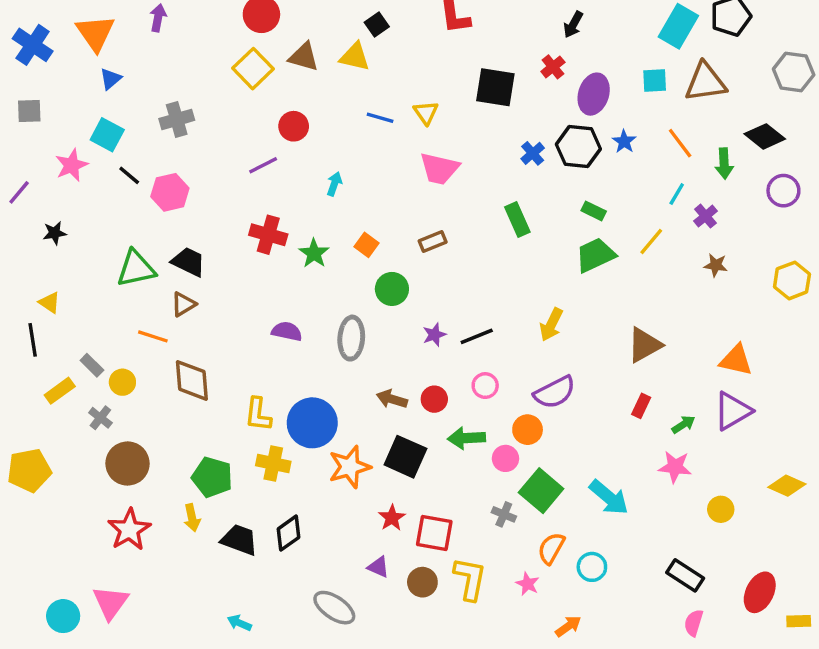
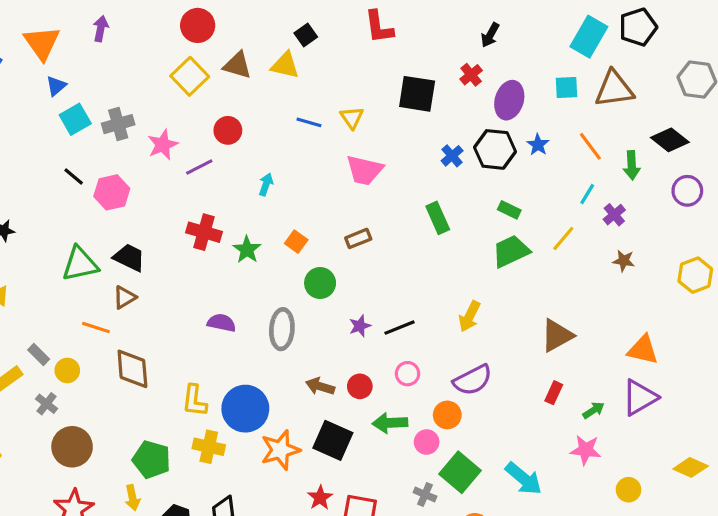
cyan square: (107, 135) -> (75, 119), moved, turned 32
pink star: (72, 165) -> (163, 145), moved

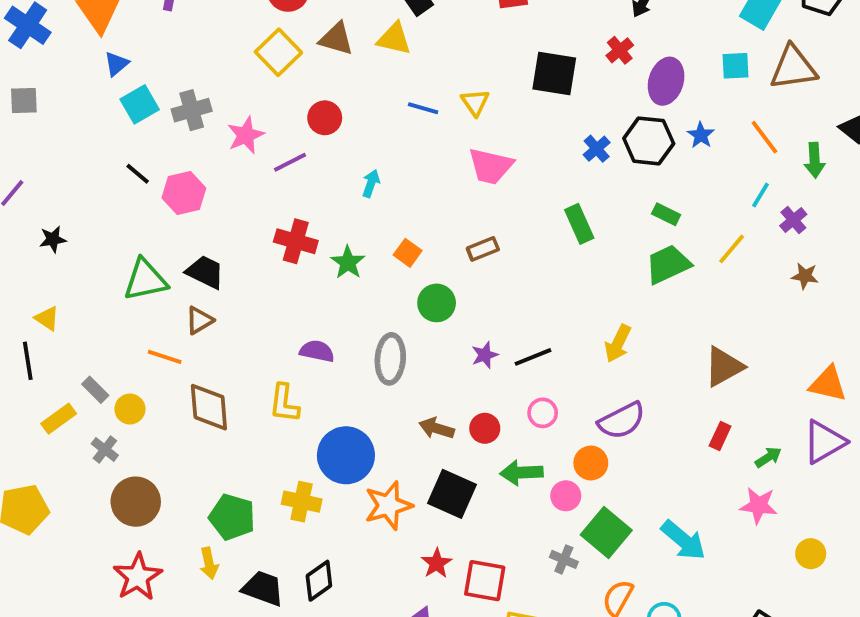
yellow L-shape: (194, 401) -> (284, 403), moved

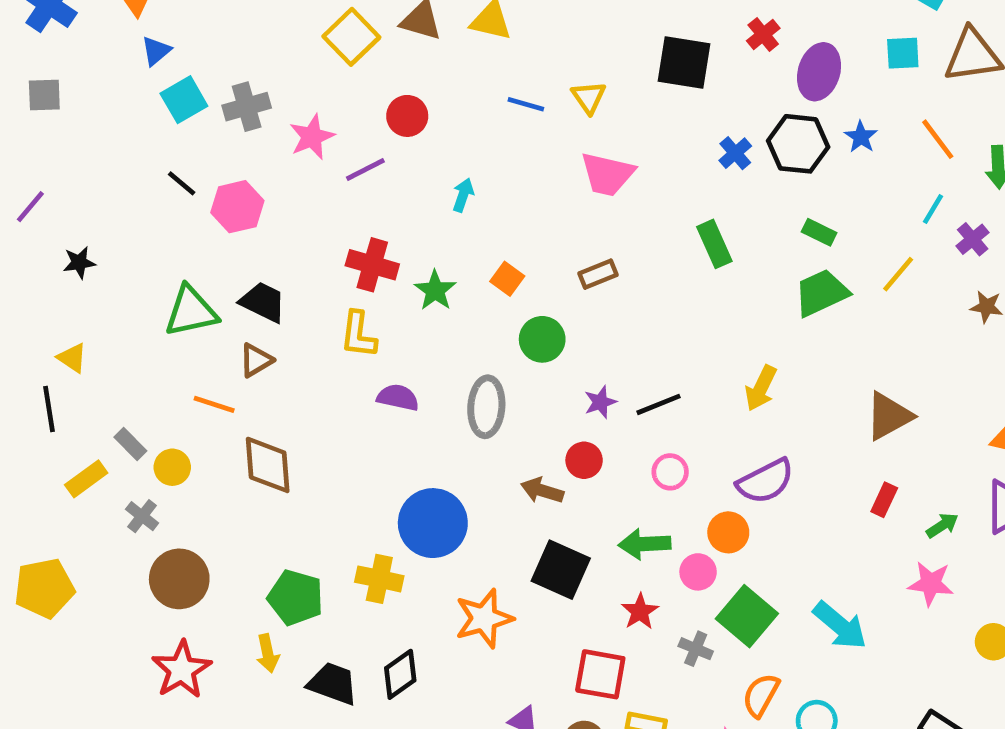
yellow L-shape: (284, 403) -> (358, 335), moved
red circle: (485, 428) -> (584, 460), moved
orange star: (388, 505) -> (484, 618), moved
red star: (437, 563) -> (640, 611), moved

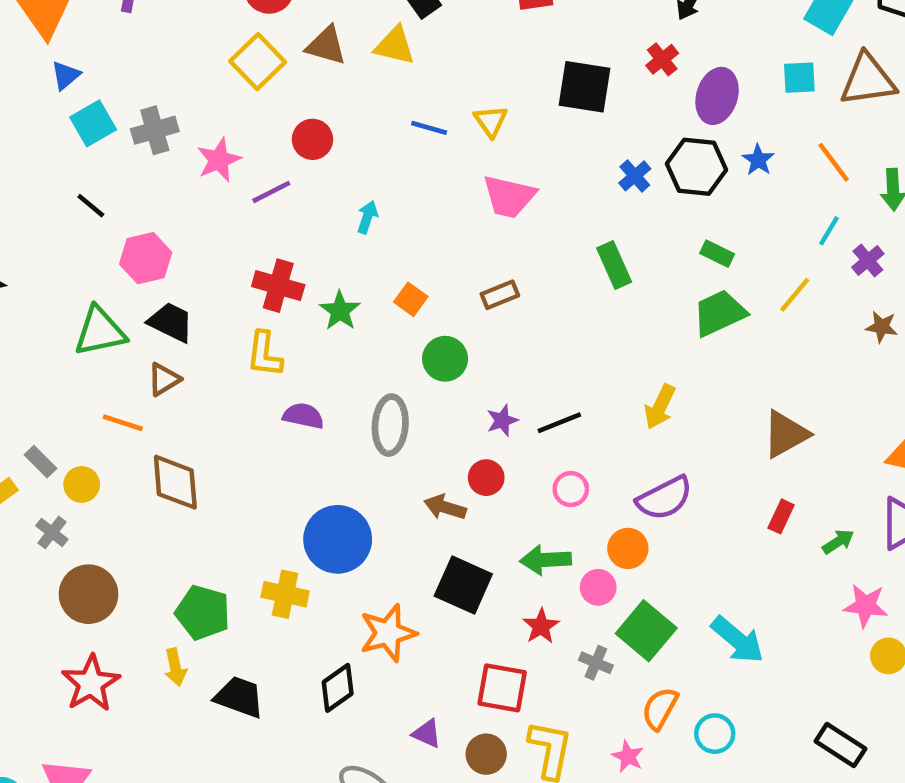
pink hexagon: (237, 207) -> (146, 258), moved
pink star: (931, 584) -> (866, 606), moved
black diamond: (400, 674) -> (338, 688), moved

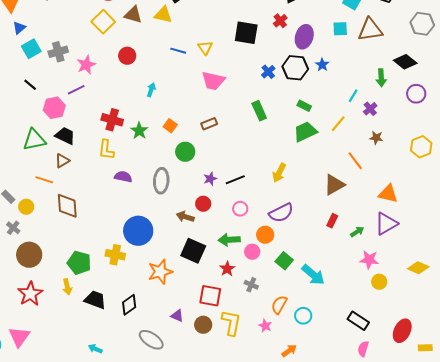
orange line: (834, 162) -> (355, 161), moved
purple line: (271, 192) -> (76, 90), moved
green square: (646, 631) -> (284, 261), moved, size x0.7
black diamond: (338, 688) -> (129, 305), moved

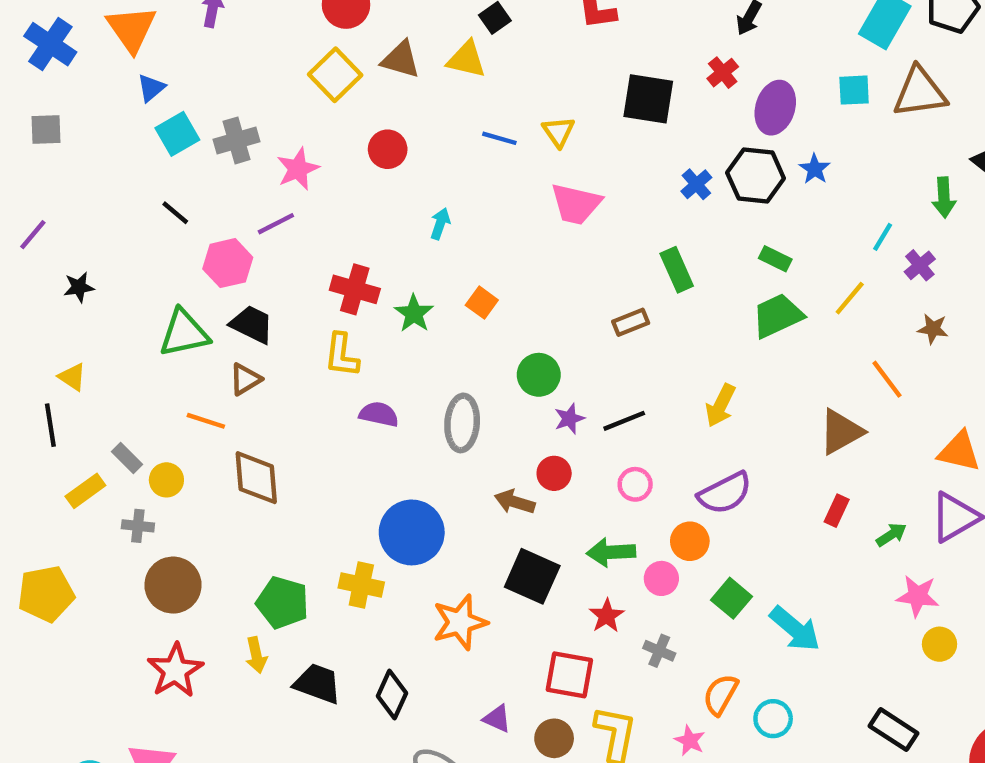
brown rectangle: (209, 124) -> (631, 322), moved
green circle: (185, 152) -> (539, 375), moved
gray cross: (13, 228) -> (138, 526), turned -32
black diamond: (129, 305) -> (392, 695), turned -30

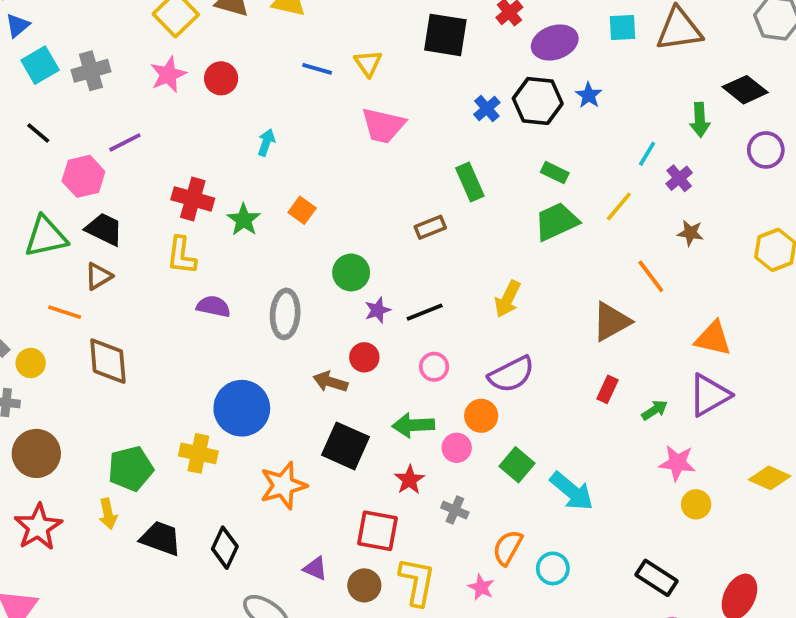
purple ellipse: (775, 108) -> (555, 43), turned 54
pink star: (298, 169) -> (168, 75), moved
green pentagon: (283, 603) -> (131, 469), turned -30

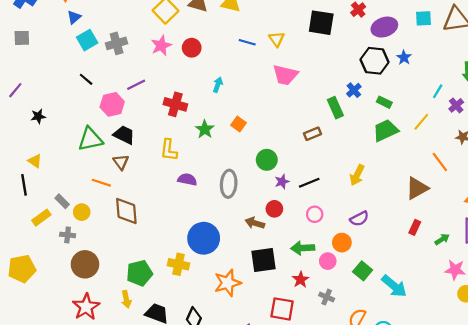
blue cross: (487, 108) -> (354, 90), moved
red cross: (193, 199) -> (175, 104), moved
brown triangle: (99, 276) -> (121, 162), turned -35
purple semicircle: (511, 374) -> (359, 219), size x0.7
black square: (345, 446) -> (264, 260), turned -32

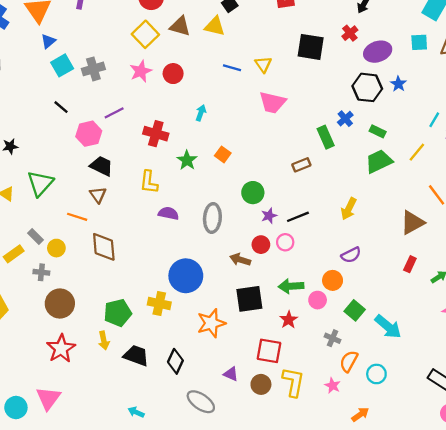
green triangle: (90, 139) -> (40, 183), moved, turned -36
pink circle: (315, 214) -> (285, 242), moved
gray cross: (327, 297) -> (333, 338), moved

